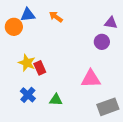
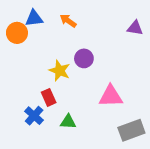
purple circle: (102, 42) -> (84, 58), moved
yellow star: (27, 63) -> (60, 71), moved
red rectangle: (40, 68) -> (49, 97), moved

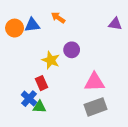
blue triangle: (34, 18) -> (32, 25), moved
green triangle: (68, 122) -> (39, 107), moved
gray rectangle: (131, 130) -> (95, 107), moved

